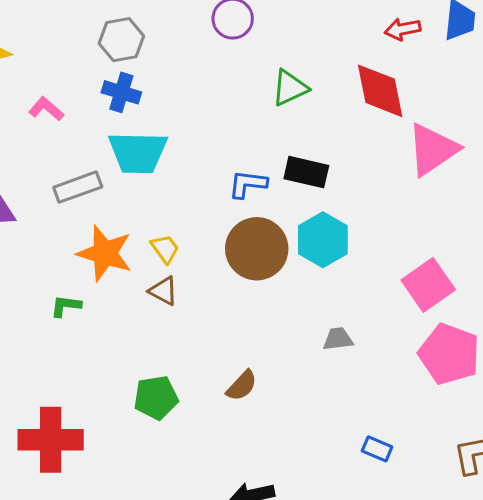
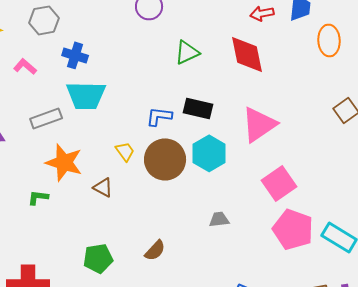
gray hexagon: (121, 40) -> (44, 20), moved
pink triangle: (433, 149) -> (259, 124), moved
yellow trapezoid: (165, 249) -> (125, 151), moved

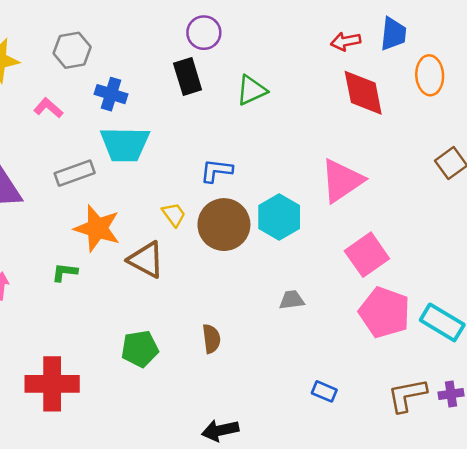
red diamond: (247, 54) -> (363, 93), moved
black rectangle: (198, 108) -> (188, 77), moved, turned 60
brown triangle: (103, 187) -> (146, 260), size x1.5
brown semicircle: (155, 250) -> (211, 339), turned -50

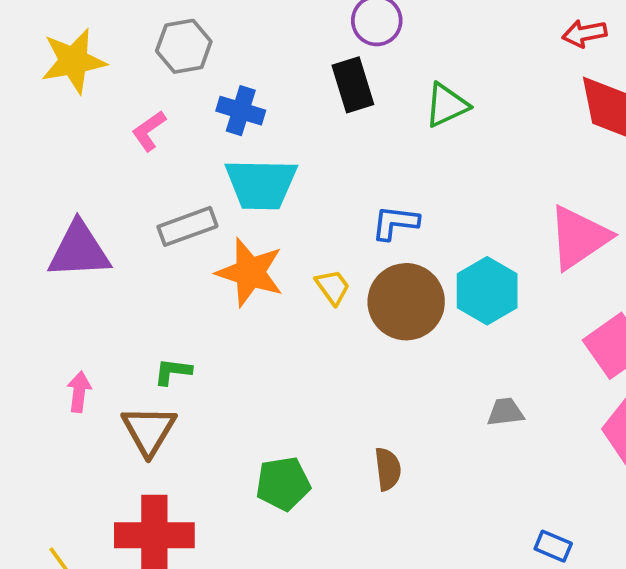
pink L-shape: (48, 108) -> (149, 131), turned -76
orange star: (97, 228) -> (250, 272), moved
brown triangle: (146, 260) -> (149, 430), moved, turned 33

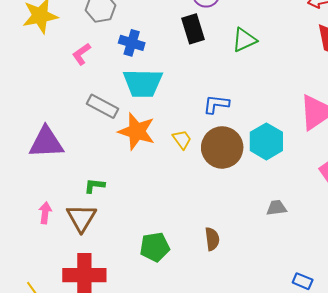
gray rectangle: (187, 226) -> (103, 106), turned 48
purple triangle: (79, 250) -> (46, 142), moved
pink arrow: (79, 392) -> (45, 213), moved

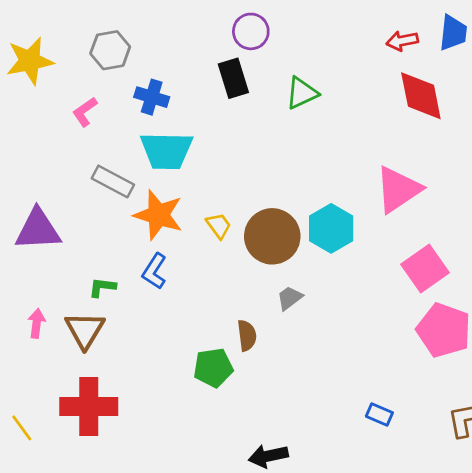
blue L-shape: (216, 104) -> (154, 271), moved, turned -64
gray trapezoid: (276, 208) -> (290, 298), moved, turned -30
brown semicircle: (212, 239) -> (247, 335), moved
green pentagon: (155, 247) -> (213, 368), moved

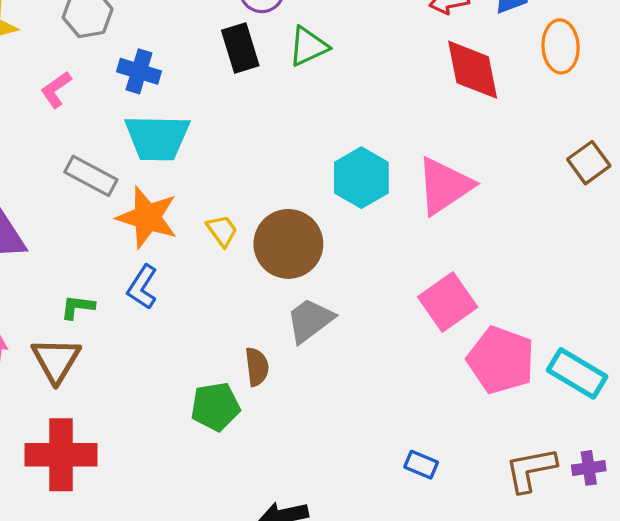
green triangle: (302, 93) -> (308, 46), moved
cyan hexagon: (331, 228) -> (361, 178), moved
pink square: (425, 268) -> (448, 302), moved
gray trapezoid: (290, 298) -> (310, 320), size x1.5

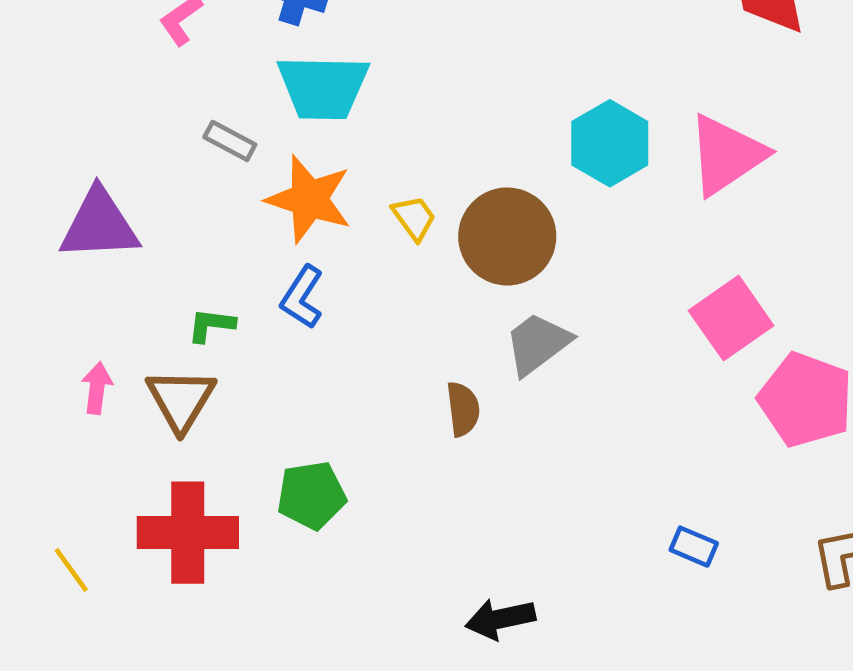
gray rectangle: (91, 176) -> (230, 141), size x0.7
green pentagon: (215, 407) -> (311, 495), moved

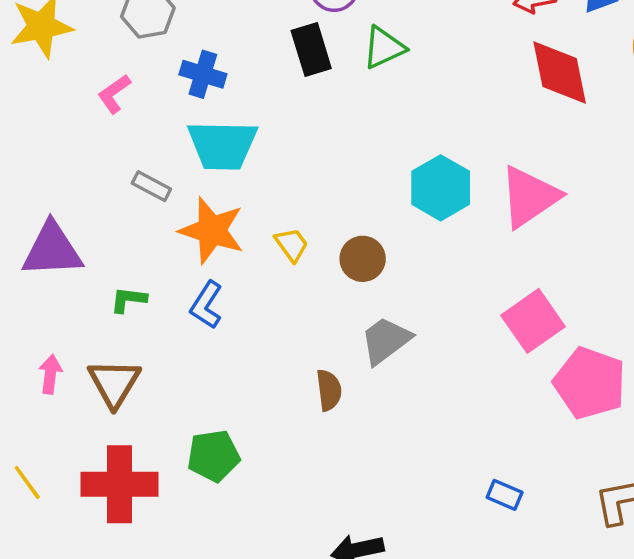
brown circle: (507, 236) -> (363, 259), size x0.6
green L-shape: (211, 325) -> (128, 300), moved
yellow line: (71, 570) -> (27, 482), moved

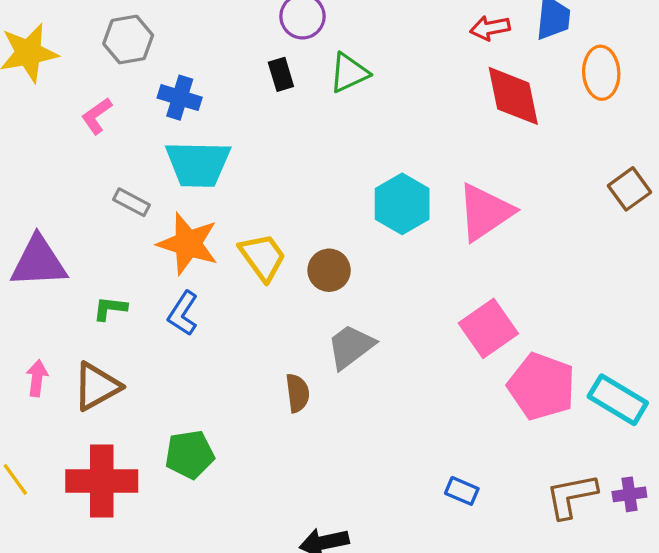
black rectangle: (311, 49) -> (281, 74), size x0.7
yellow trapezoid: (292, 245) -> (263, 257), size x1.5
brown triangle: (114, 383) -> (97, 386), turned 30

